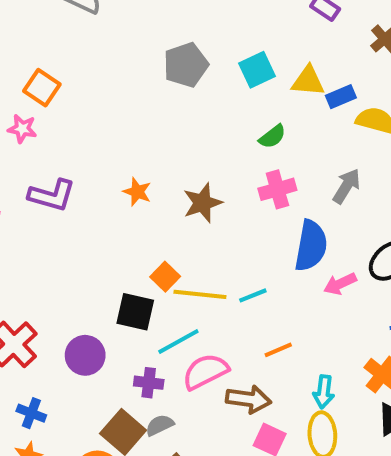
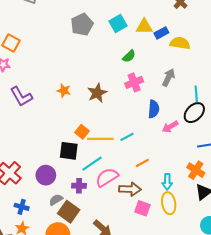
purple L-shape: (52, 195) -> (21, 97), turned 50
blue semicircle: (311, 246) -> (154, 109), size x0.7
gray semicircle: (160, 425) -> (56, 200), moved

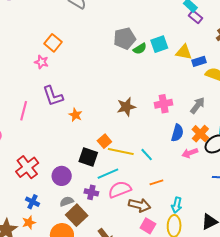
green semicircle: (129, 56) -> (140, 49), moved
orange star: (64, 91) -> (75, 115), moved
cyan line: (127, 137) -> (147, 155), turned 64
orange cross: (196, 170) -> (200, 134), moved

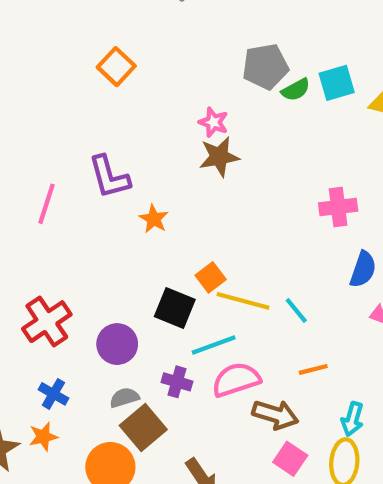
pink star: (41, 62) -> (213, 122), moved
brown star: (126, 107) -> (219, 157), moved

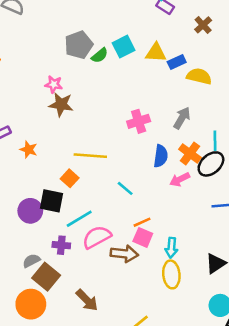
brown star: (219, 157) -> (61, 105), turned 30
yellow line: (243, 301) -> (90, 156), moved
purple circle: (117, 344) -> (30, 211), moved
pink square: (290, 459) -> (143, 237), moved

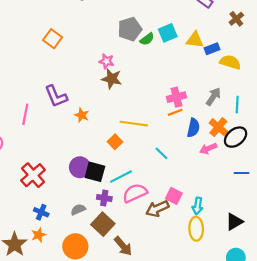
cyan line: (215, 141) -> (237, 105), moved
black square: (52, 201) -> (95, 172), moved
orange line: (142, 222) -> (175, 112), moved
brown arrow: (124, 254) -> (157, 209), turned 145
brown square: (46, 277) -> (103, 224), moved

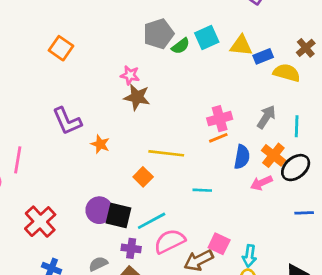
brown cross: (236, 19) -> (306, 48), moved
pink line: (25, 114) -> (18, 160), moved
cyan line: (161, 153) -> (202, 190), turned -40

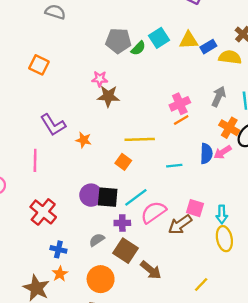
gray pentagon: (159, 34) -> (118, 41), turned 30
blue semicircle: (242, 157) -> (206, 154), moved
pink line: (18, 160) -> (35, 160), moved

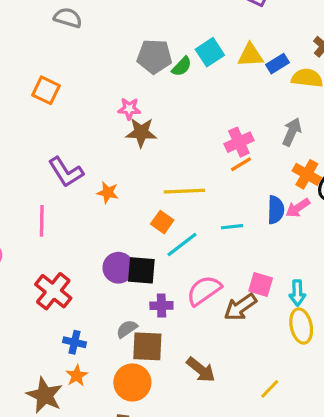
cyan line: (136, 197) -> (182, 244), moved
brown square: (125, 251) -> (147, 346), moved, turned -30

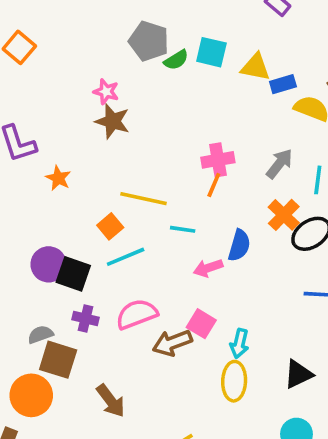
cyan square: (210, 52) -> (211, 52), turned 32
orange line: (241, 164) -> (214, 185), turned -50
pink arrow: (298, 208) -> (208, 268), moved
cyan line: (232, 227) -> (183, 229), moved

